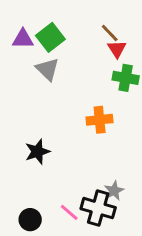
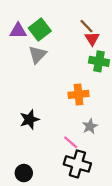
gray triangle: (47, 69) -> (37, 55), turned 30
gray star: (114, 191) -> (90, 126), moved
pink line: (69, 212) -> (71, 142), moved

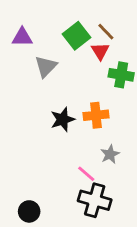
green square: (40, 29) -> (77, 36), moved
red triangle: (92, 39) -> (100, 51), moved
black star: (30, 119) -> (63, 119), moved

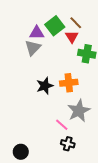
purple triangle: (22, 37) -> (37, 33), moved
gray star: (110, 154) -> (79, 111), size x1.6
black cross: (95, 200) -> (68, 144), size x0.6

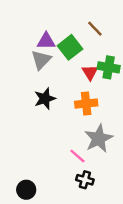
green square: (55, 26) -> (70, 47), moved
red triangle: (72, 37) -> (90, 72), moved
black star: (45, 86) -> (45, 99), moved

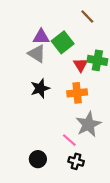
brown line: (95, 29) -> (87, 17), moved
gray triangle: (41, 60) -> (37, 54), turned -42
black circle: (26, 190) -> (38, 159), moved

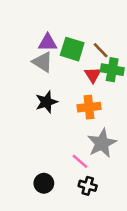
brown line: (87, 17) -> (101, 50), moved
green square: (63, 42) -> (72, 49), turned -35

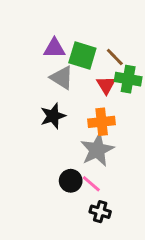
gray triangle: (43, 62) -> (62, 78), moved
gray star: (102, 143) -> (97, 150), moved
black circle: (44, 183) -> (71, 181), moved

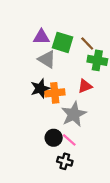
red triangle: (106, 85) -> (85, 86), moved, turned 40
orange cross: (102, 122) -> (55, 93), moved
black cross: (100, 212) -> (65, 161), moved

